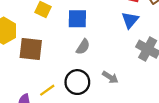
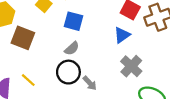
black circle: (77, 82) -> (68, 72), moved
yellow line: (47, 90) -> (28, 80), turned 63

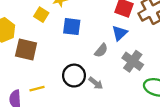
gray semicircle: (72, 48) -> (101, 50), moved
yellow line: (28, 80) -> (37, 89), turned -48

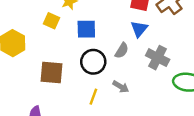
brown square: (26, 49) -> (52, 72), moved
black circle: (74, 76) -> (93, 62), moved
yellow line: (37, 89) -> (93, 97), moved, turned -48

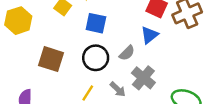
gray cross: (158, 58) -> (143, 78), moved

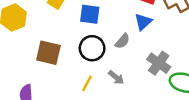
gray cross: (143, 78) -> (159, 63), moved

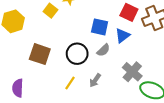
blue square: (90, 14) -> (100, 27), moved
gray arrow: (116, 77) -> (95, 80), turned 80

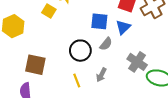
brown square: (40, 54) -> (35, 65), moved
yellow line: (70, 83) -> (77, 80), turned -48

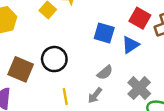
gray semicircle: (106, 44) -> (105, 72), moved
black circle: (80, 51) -> (54, 59), moved

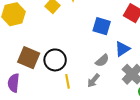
blue triangle: (130, 45) -> (122, 49), moved
black circle: (54, 59) -> (55, 60), moved

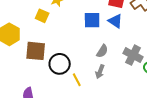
blue triangle: (122, 49) -> (115, 21), moved, turned -35
brown square: (29, 58) -> (36, 51), moved

